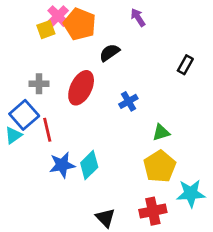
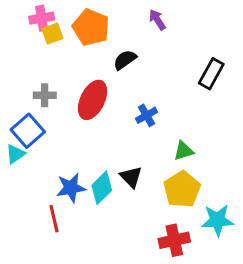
pink cross: (58, 16) -> (42, 18), moved, turned 35
black rectangle: (185, 65) -> (211, 74), size x1.4
red line: (47, 130) -> (54, 219), moved
black triangle: (105, 218) -> (131, 177), moved

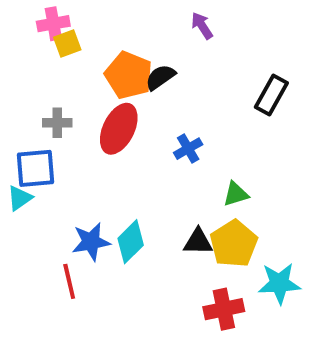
orange pentagon: (91, 27) -> (129, 75), moved
blue square: (28, 131) -> (35, 168), turned 36
black triangle: (131, 177) -> (198, 242), moved, turned -45

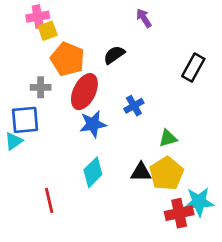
orange pentagon: (129, 75) -> (67, 59), moved
blue star: (91, 242) -> (93, 124), moved
red cross: (224, 309) -> (179, 213), moved

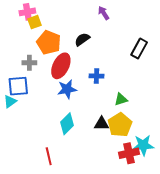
blue cross: (134, 106) -> (96, 76), turned 32
red line: (49, 200) -> (49, 156), moved

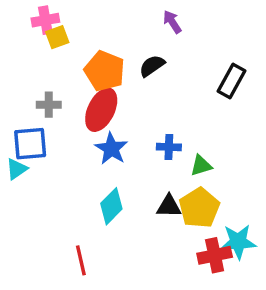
black semicircle: (82, 39) -> (152, 66), moved
orange pentagon: (49, 42) -> (105, 71), moved
blue cross: (96, 76) -> (169, 147), moved
blue star: (67, 89) -> (111, 149), turned -30

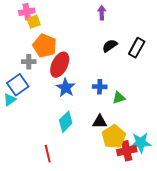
purple arrow: (172, 22) -> (102, 13), turned 32
black semicircle: (152, 66) -> (110, 46), moved
orange pentagon: (105, 71) -> (45, 46), moved
blue square: (30, 144) -> (18, 85), turned -30
yellow pentagon: (199, 208) -> (114, 137), moved

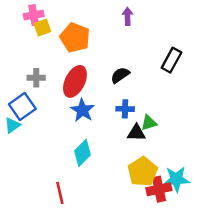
orange pentagon: (45, 46) -> (75, 38), moved
black semicircle: (110, 46) -> (120, 75), moved
black triangle: (100, 122) -> (136, 133), moved

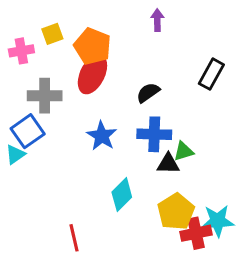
pink cross: (34, 15) -> (21, 51), moved
gray cross: (36, 78) -> (45, 96), size x1.5
red ellipse: (75, 81) -> (92, 74), moved
blue cross: (125, 109) -> (154, 134), size x1.5
cyan diamond: (82, 153) -> (122, 195), moved

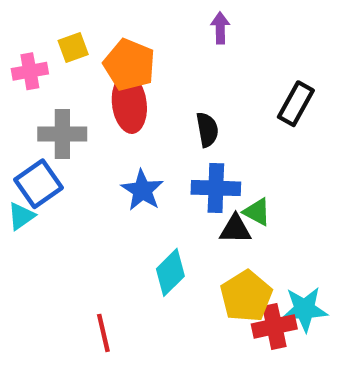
red ellipse: (92, 74) -> (129, 104), turned -33
black semicircle: (148, 93) -> (207, 130), turned 115
green triangle: (184, 151) -> (257, 212), turned 45

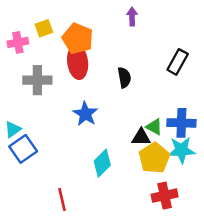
blue square: (39, 184) -> (23, 149), moved
blue cross: (216, 188) -> (181, 123), moved
yellow pentagon: (246, 296) -> (154, 158), moved
cyan star: (305, 309) -> (181, 150), moved

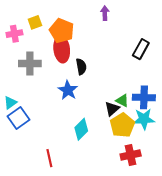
black semicircle: (124, 77) -> (81, 67), moved
black triangle: (141, 137) -> (112, 109), turned -42

